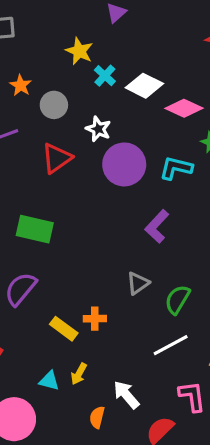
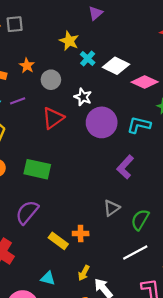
yellow arrow: (79, 374) -> (84, 273), moved

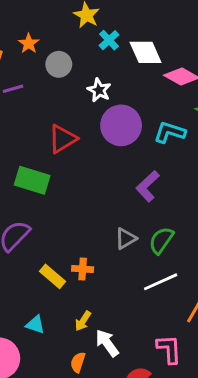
white diamond: (116, 66) -> (146, 52), turned 35
red triangle: (53, 118) -> (62, 139), moved
green semicircle: (140, 220) -> (161, 240), moved
white line: (135, 253) -> (161, 282), moved

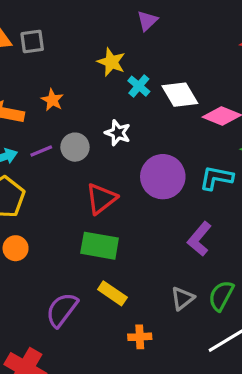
gray circle: (59, 64) -> (75, 147), moved
white star: (99, 90) -> (118, 133), moved
green rectangle: (32, 180) -> (100, 246), moved
yellow rectangle: (52, 276) -> (112, 293), moved

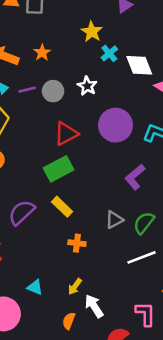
green rectangle: (100, 246) -> (59, 169), turned -48

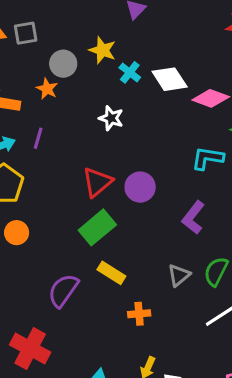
purple line: (27, 90) -> (38, 138), turned -49
gray circle: (53, 91) -> (63, 64), moved
purple circle: (116, 125) -> (140, 187), moved, size x0.7

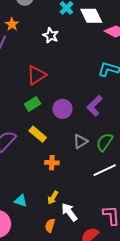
orange star: (47, 89) -> (12, 24), moved
purple circle: (140, 187) -> (62, 109), moved
green rectangle: (97, 227) -> (33, 104), size x0.7

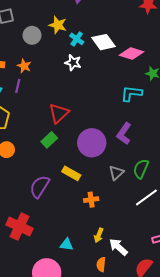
white star: (51, 35) -> (73, 63), moved
green rectangle: (33, 104) -> (49, 140), moved
purple circle: (62, 109) -> (92, 143), size x1.4

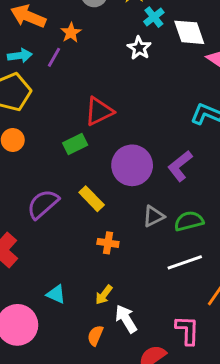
green semicircle: (141, 169) -> (189, 221), turned 36

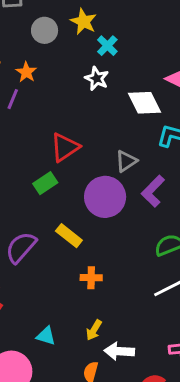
white diamond: (189, 32) -> (144, 103), moved
gray triangle: (154, 216) -> (126, 161), moved
white arrow: (126, 319) -> (119, 351), turned -48

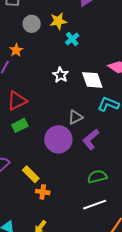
yellow star: (84, 22) -> (58, 21), turned 30
white star: (97, 79) -> (61, 75), moved
red triangle: (65, 147) -> (17, 101), moved
yellow rectangle: (69, 236) -> (31, 174), moved

